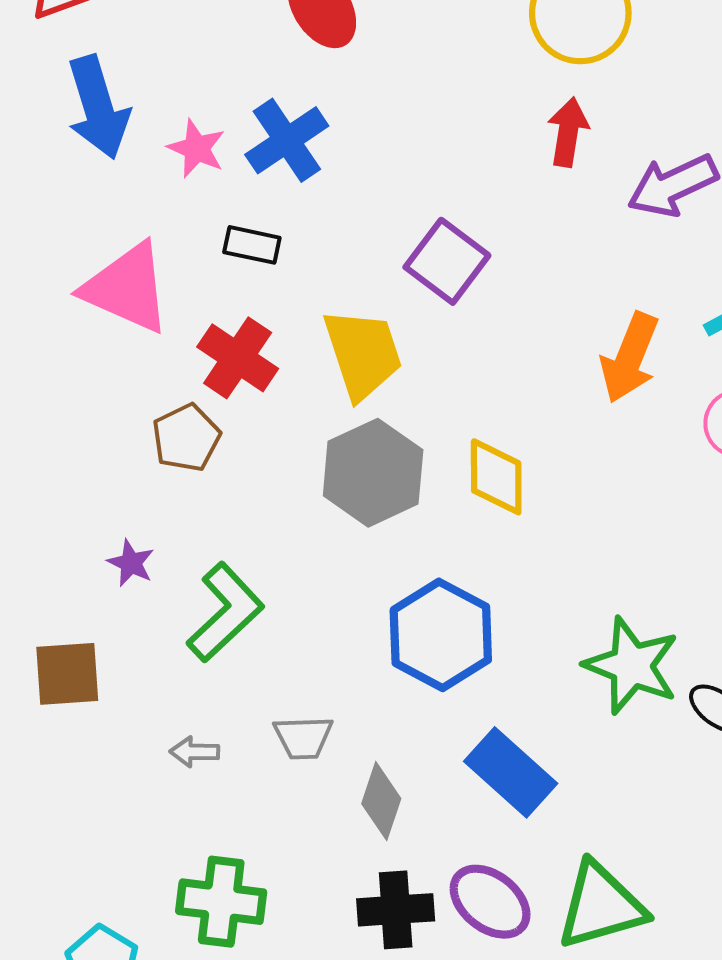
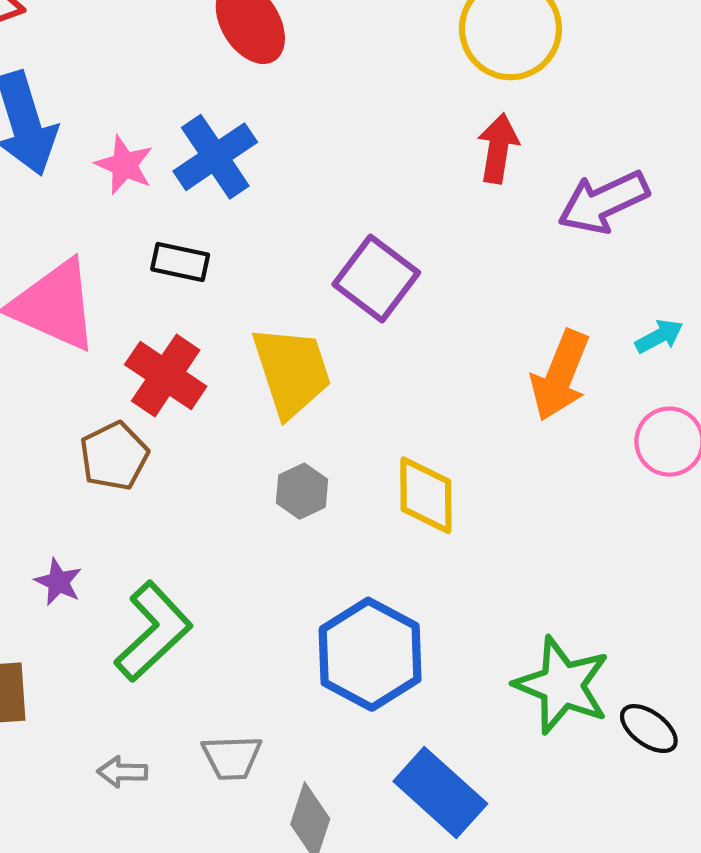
gray hexagon: (373, 473) -> (302, 491), size x0.5

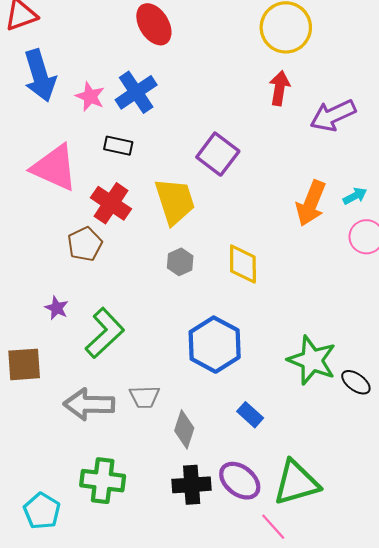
cyan arrow: (659, 336) -> (355, 196), moved
gray arrow: (122, 772) -> (89, 404), size x2.0
blue rectangle: (440, 793) -> (250, 415), size x0.6

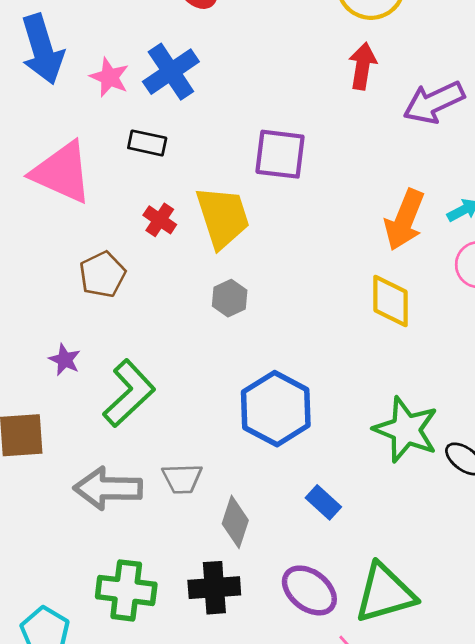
purple square: (218, 154) -> (280, 154), turned -30
red cross: (111, 203) -> (160, 220), moved, size x0.6
yellow diamond: (243, 264) -> (390, 301), moved
black cross: (192, 485) -> (214, 588), moved

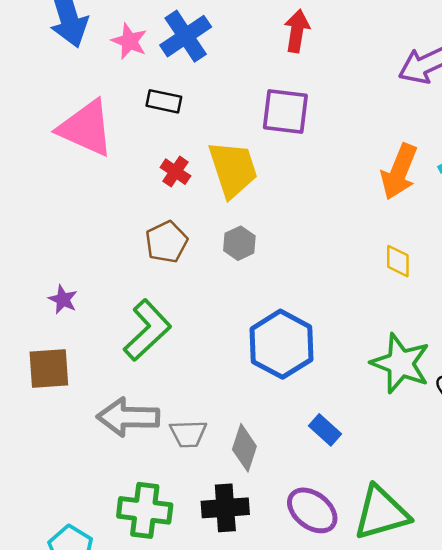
red arrow: (363, 66) -> (297, 31), moved
brown pentagon: (102, 274) -> (166, 242), moved
yellow diamond: (390, 301) -> (398, 261), moved, size x0.7
purple star: (65, 360) -> (63, 299), moved
gray trapezoid: (182, 479) -> (188, 434), moved

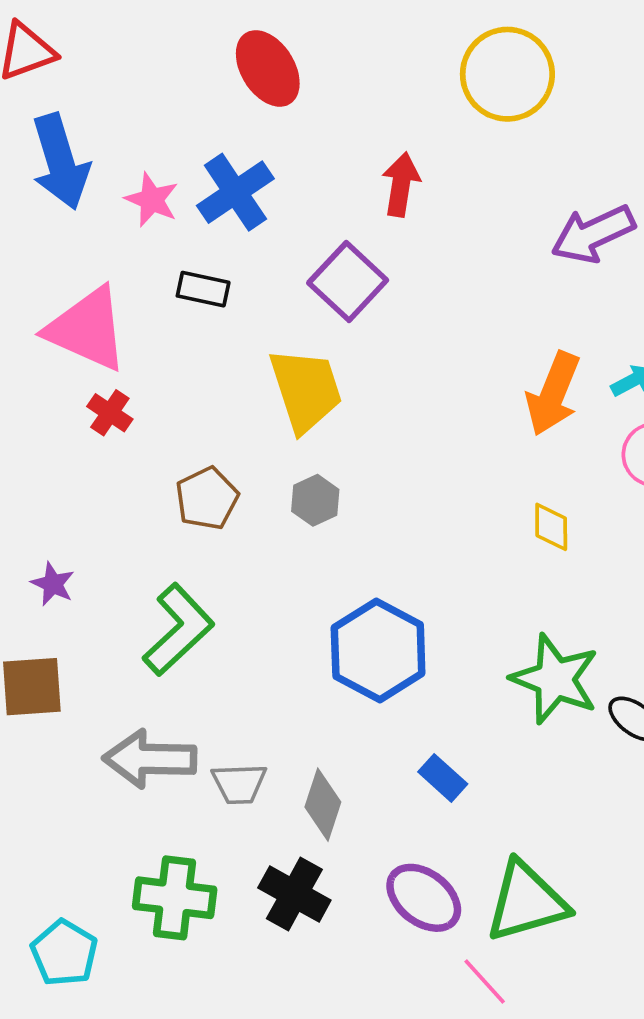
purple square: (285, 112) -> (348, 282), moved, turned 36
red cross: (175, 172) -> (110, 413), moved
black cross: (225, 508) -> (294, 894), turned 33

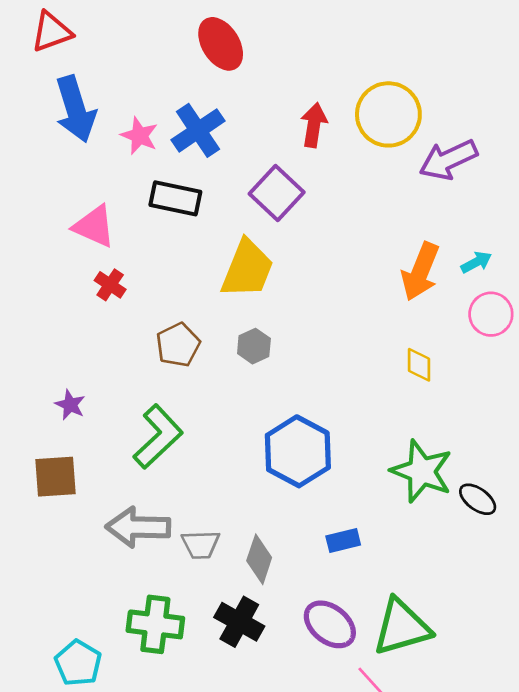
yellow circle: (507, 74) -> (388, 114), moved
black rectangle: (203, 289) -> (175, 198), size x1.4
pink triangle: (87, 329) -> (94, 226), size x0.7
yellow trapezoid: (306, 390) -> (247, 269), turned 40
blue rectangle: (443, 778) -> (343, 541), turned -56

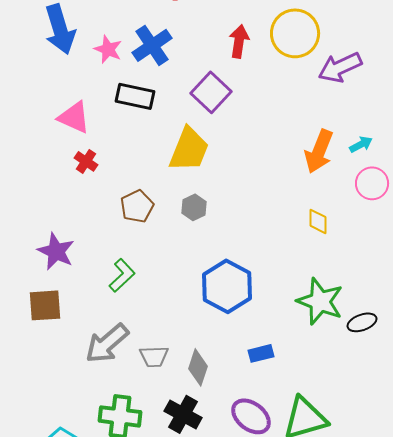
purple star: (70, 405) -> (56, 251), size x1.6
green L-shape: (158, 437) -> (122, 275), size x0.7
black ellipse: (478, 499) -> (362, 322), turned -56
gray arrow: (138, 527) -> (107, 343), turned -42

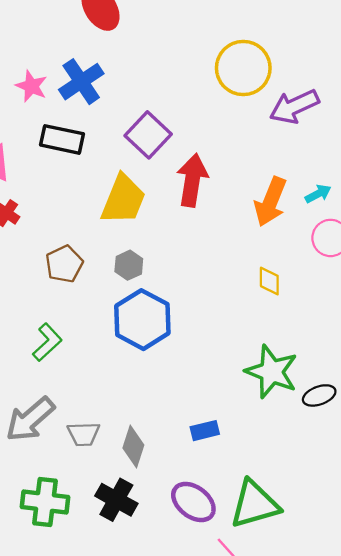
red arrow: (239, 41) -> (192, 180), moved, size x1.4
blue hexagon: (227, 286) -> (142, 320), moved

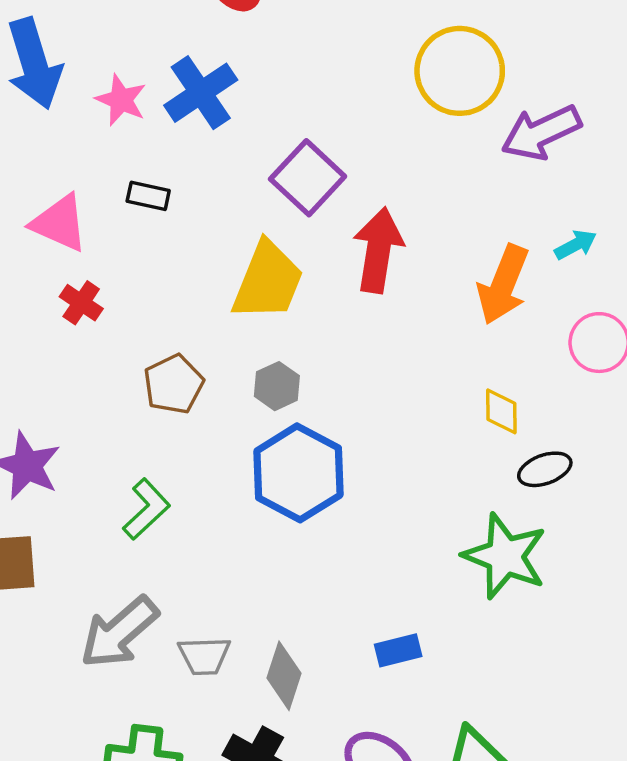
black rectangle: (62, 139) -> (148, 196), moved, size x0.6
cyan arrow: (318, 194) -> (576, 245), moved
black ellipse: (319, 395) -> (545, 469), moved

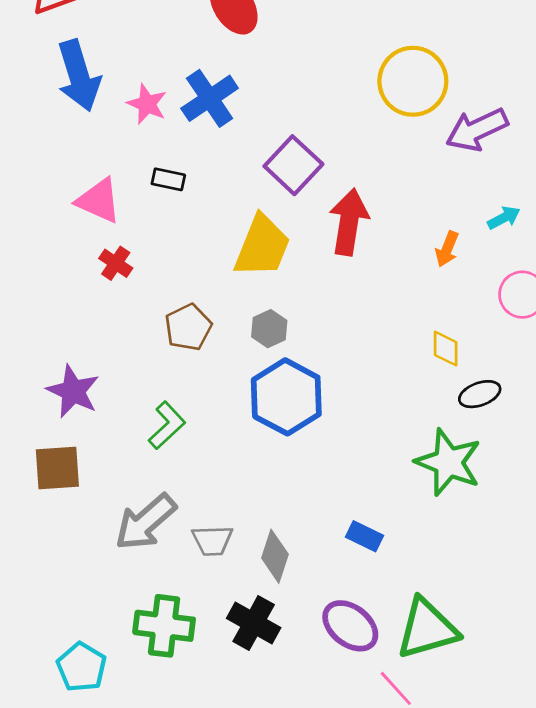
orange arrow: (503, 285) -> (447, 249), size x0.6
blue rectangle: (398, 650) -> (365, 536), turned 40

